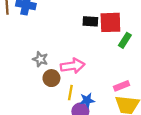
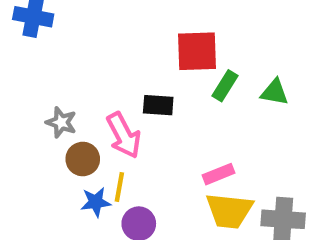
black rectangle: (90, 21) -> (158, 105), moved
pink arrow: (73, 66) -> (124, 135), turned 70
blue star: (87, 100) -> (96, 202), moved

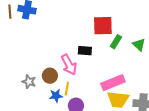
green triangle: (275, 92) -> (139, 45), turned 32
gray star: (61, 122) -> (29, 82), moved
pink rectangle: (219, 174) -> (113, 83), size x1.6

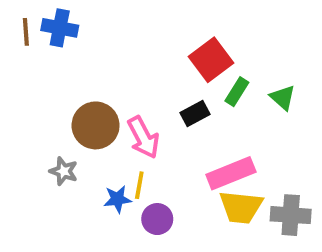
red square: (103, 26) -> (211, 60), turned -35
black rectangle: (85, 51) -> (195, 113), moved, turned -32
brown circle: (50, 76) -> (96, 125), moved, size x1.5

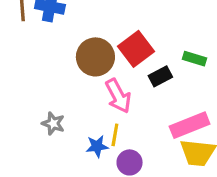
red square: (211, 60) -> (136, 49), moved
green rectangle: (237, 92) -> (194, 59), turned 75
brown circle: (96, 125) -> (95, 57), moved

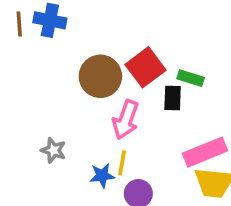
green rectangle: (194, 59) -> (191, 78), moved
black rectangle: (160, 76) -> (173, 98), turned -60
pink arrow: (118, 96) -> (126, 120), turned 48

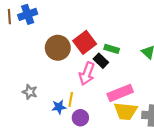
blue cross: (50, 20) -> (28, 14), turned -30
black rectangle: (173, 98) -> (101, 61), turned -48
pink arrow: (126, 120) -> (87, 74), moved

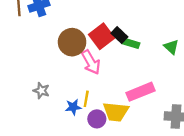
black rectangle: (101, 61) -> (119, 35), moved
pink arrow: (87, 74) -> (91, 62), moved, turned -50
yellow trapezoid: (126, 111) -> (116, 112), moved

